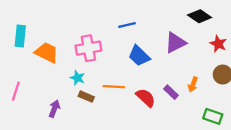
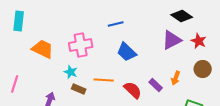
cyan rectangle: (20, 36) -> (19, 21), moved
purple triangle: (175, 43) -> (172, 40), moved

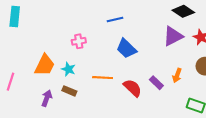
pink cross: (81, 45) -> (79, 41), size x0.6
orange trapezoid: (43, 49) -> (45, 65), moved, turned 90
brown rectangle: (79, 89) -> (69, 91), moved

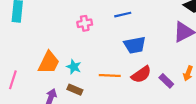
pink cross: (79, 41) -> (85, 23), moved
blue trapezoid: (126, 49) -> (135, 45), turned -55
red semicircle: (133, 88) -> (141, 74), moved, turned 102

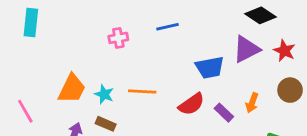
blue trapezoid: (135, 45) -> (210, 68), moved
orange line: (110, 75) -> (142, 91), moved
pink line: (13, 80) -> (25, 111), turned -48

